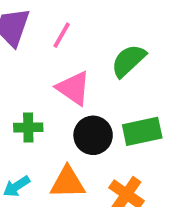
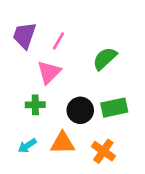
pink triangle: (73, 88) -> (49, 72), moved, turned 40

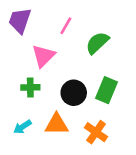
pink line: (58, 41) -> (66, 26), moved
green rectangle: (114, 108) -> (107, 90), turned -55

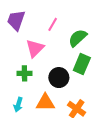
green rectangle: (107, 90) -> (82, 64), moved
cyan arrow: (22, 127) -> (18, 105), turned -40

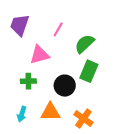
pink triangle: (35, 48) -> (39, 55), turned 30

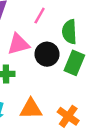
green semicircle: (85, 44) -> (69, 32), turned -50
black circle: (65, 86) -> (47, 54), moved

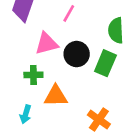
green semicircle: (69, 32) -> (116, 30), moved
orange triangle: (31, 109) -> (56, 96), moved

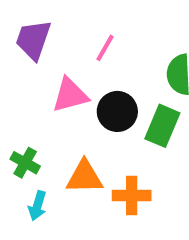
green cross: (33, 75) -> (25, 163), moved, turned 30
orange cross: (99, 119) -> (132, 195), moved, turned -35

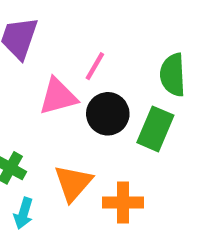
pink line: (105, 48) -> (95, 66), moved
orange triangle: (85, 177) -> (73, 183), turned -48

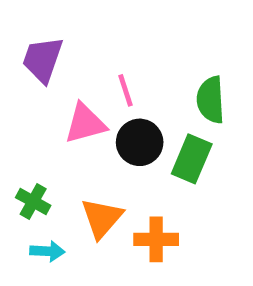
pink line: (95, 66) -> (125, 90), turned -48
cyan arrow: (23, 213) -> (47, 251), turned -104

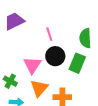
purple trapezoid: (43, 60) -> (14, 21), turned 45
pink triangle: (85, 123) -> (32, 65), moved, turned -42

